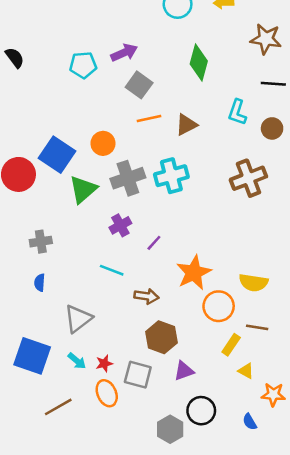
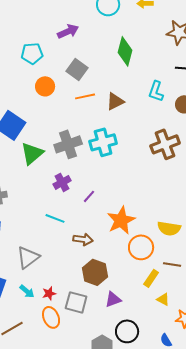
purple arrow: (124, 53) -> (68, 31), moved
orange circle: (103, 143) -> (45, 86), moved

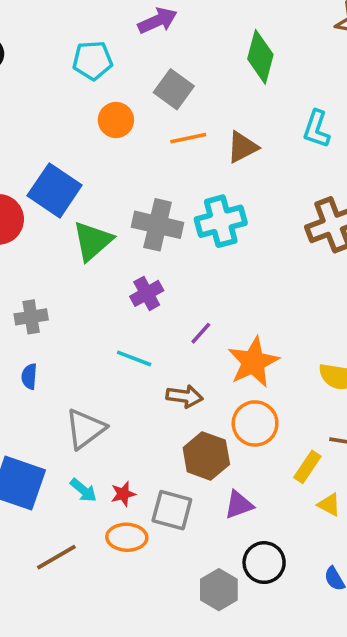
gray cross: (68, 144) -> (158, 225), turned 32
purple line: (89, 196) -> (201, 333), moved
orange circle: (141, 247) -> (255, 423), moved
orange ellipse: (51, 317) -> (127, 537), turned -65

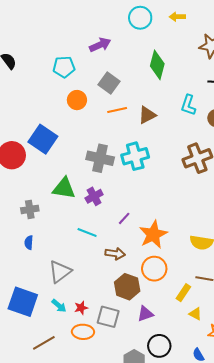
green triangle: (92, 241) -> (64, 188), moved, turned 50

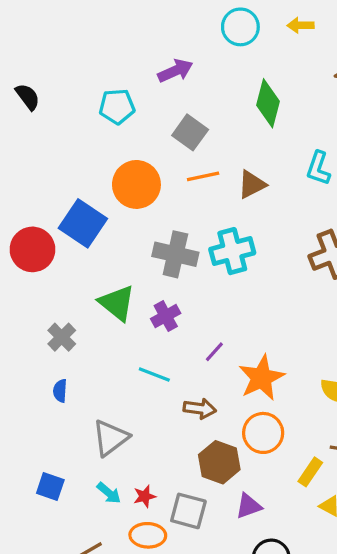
orange circle: (77, 100) -> (136, 184), moved, size x1.5
green triangle: (64, 188) -> (117, 303), turned 30
gray cross: (30, 209) -> (62, 337), turned -36
blue square: (23, 302) -> (50, 487), size x0.6

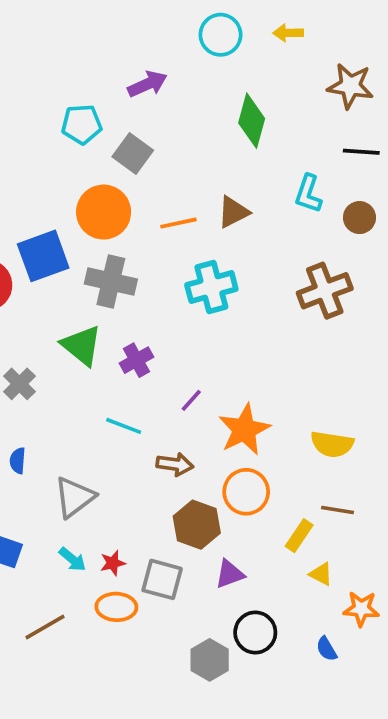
gray square: (190, 132) -> (133, 154), moved
orange line: (203, 176) -> (178, 223), moved
blue square: (83, 223) -> (43, 256), turned 36
gray cross: (175, 254) -> (111, 282), moved
blue semicircle: (60, 391) -> (18, 461), moved

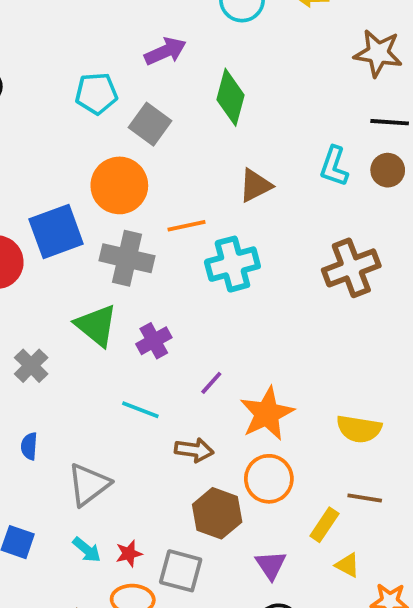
green diamond: (252, 121) -> (231, 97), moved
brown circle: (359, 218) -> (388, 170), moved
orange line: (178, 223) -> (186, 226), moved
purple triangle: (230, 574) -> (271, 565), moved, turned -44

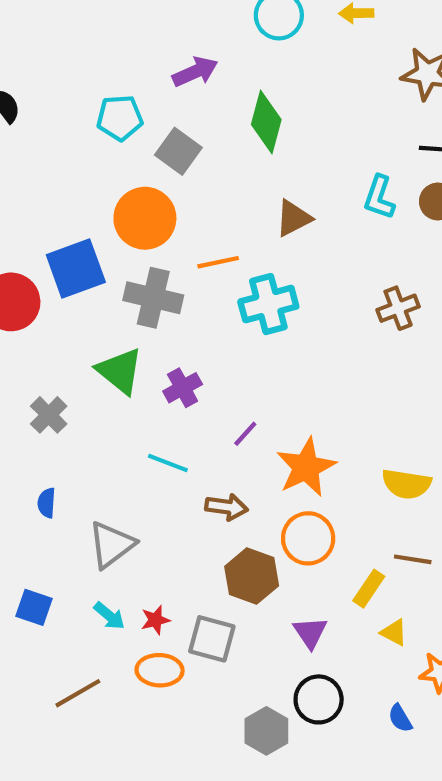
brown cross: (351, 268) -> (398, 308), size x0.7

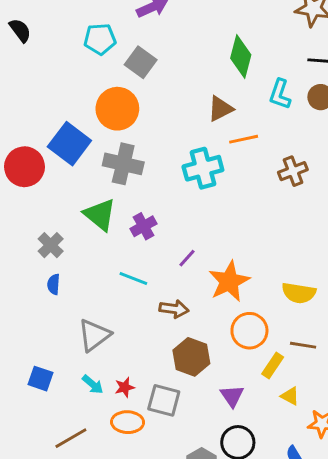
green diamond: (266, 122) -> (241, 56), moved
orange line: (218, 262) -> (244, 139), moved
blue square: (76, 268) -> (69, 144), turned -33
blue semicircle: (47, 503) -> (54, 284), moved
orange circle: (308, 538) -> (249, 331), moved

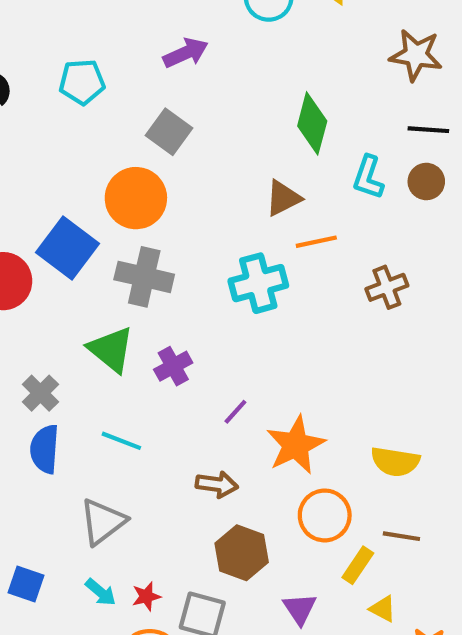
cyan pentagon: (100, 39) -> (82, 82), moved
cyan line: (133, 278) -> (121, 441), moved
blue semicircle: (54, 284) -> (45, 449), size x1.6

